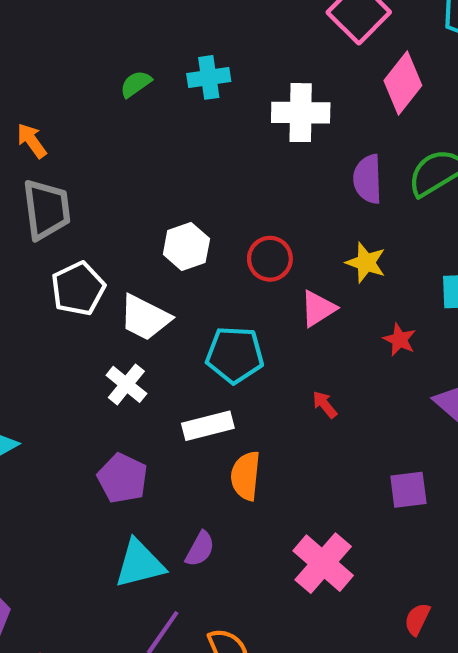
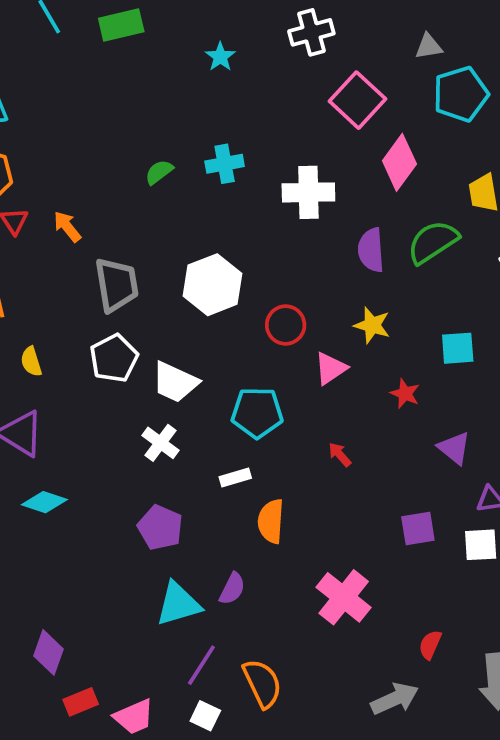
gray trapezoid: (47, 209) -> (117, 285), moved
white hexagon: (186, 246) -> (212, 285), moved, size x1.4
white rectangle: (208, 426) -> (235, 478), size x0.7

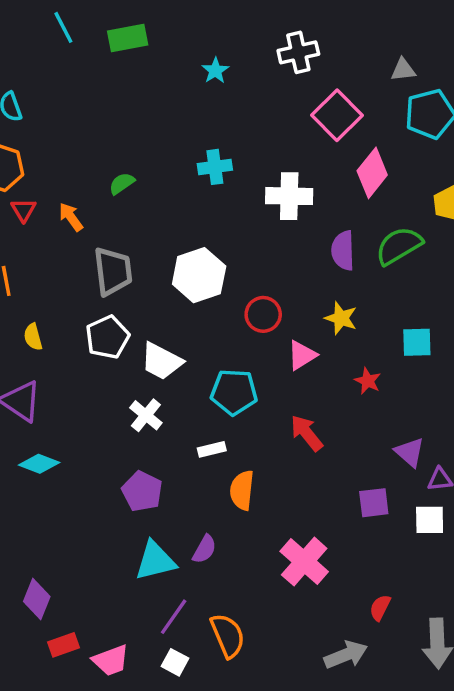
green semicircle: (159, 172) -> (122, 183), moved
purple triangle: (454, 448) -> (410, 452), moved
red arrow: (340, 455) -> (307, 433), size x1.6

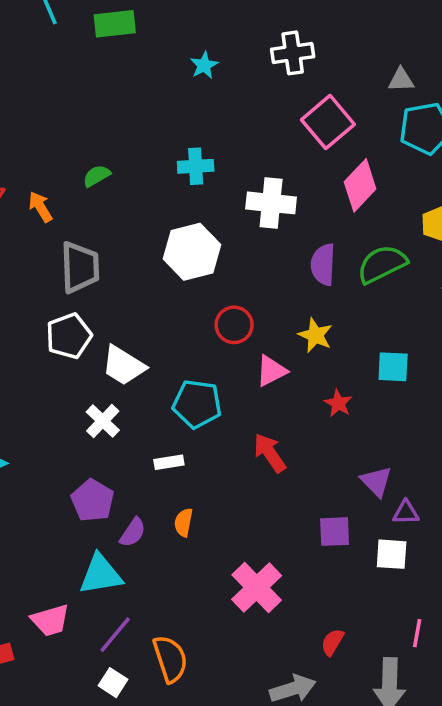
white hexagon: (199, 275) -> (192, 252), moved
orange semicircle: (242, 490) -> (184, 522), moved, size x0.7
purple semicircle: (204, 549) -> (133, 532), moved
pink trapezoid: (111, 660) -> (50, 620), moved

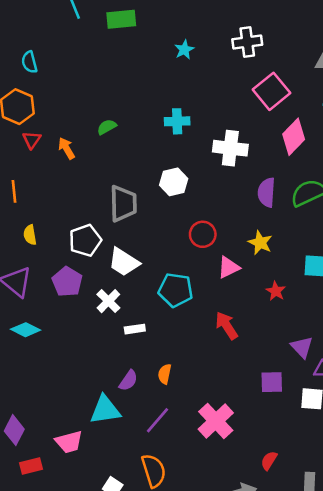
white hexagon: (192, 252) -> (174, 182), size x0.7
gray trapezoid: (80, 267) -> (123, 204), moved
white rectangle: (169, 462) -> (135, 329), moved
purple pentagon: (93, 501) -> (67, 282), moved
purple line: (115, 635) -> (157, 420), moved

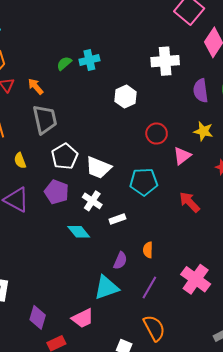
cyan cross: (177, 121) -> (89, 60), moved
gray trapezoid: (123, 204) -> (45, 119), moved
cyan diamond: (26, 330) -> (79, 232), moved, turned 35

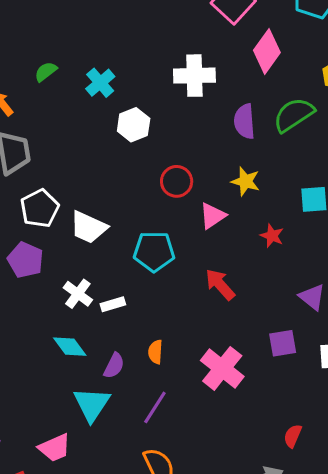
cyan cross: (89, 60) -> (100, 83), moved, turned -30
white cross: (92, 201) -> (78, 294), moved
cyan diamond: (79, 232) -> (70, 347), moved
pink cross: (196, 279) -> (222, 368), moved
cyan triangle: (106, 287) -> (92, 404), turned -40

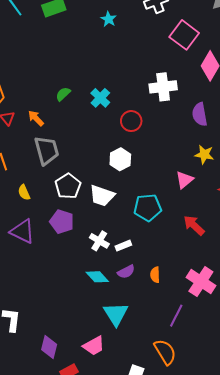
white hexagon: (134, 125) -> (120, 159), moved
red circle: (177, 181) -> (131, 121), moved
purple semicircle: (114, 366) -> (126, 272), moved, turned 42
purple line: (155, 407) -> (176, 316), moved

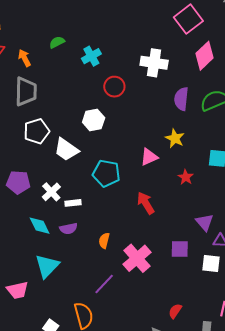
purple pentagon: (62, 222) -> (18, 182), moved, turned -30
orange semicircle: (155, 275) -> (104, 241), moved

